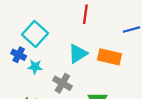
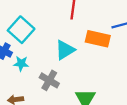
orange rectangle: (109, 57) -> (98, 39), moved

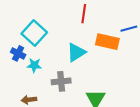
gray cross: (49, 80) -> (61, 81), turned -36

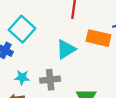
cyan star: (34, 65) -> (22, 77), moved

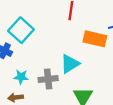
cyan triangle: (66, 49) -> (70, 64), moved

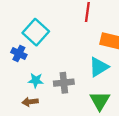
cyan triangle: (70, 64) -> (99, 67), moved

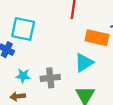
cyan square: (36, 32) -> (23, 29), turned -30

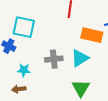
gray cross: (50, 78) -> (54, 59), moved

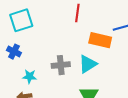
cyan square: (24, 27) -> (21, 20), moved, turned -30

